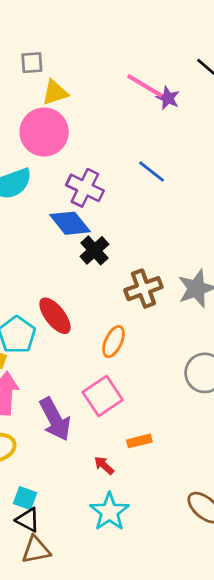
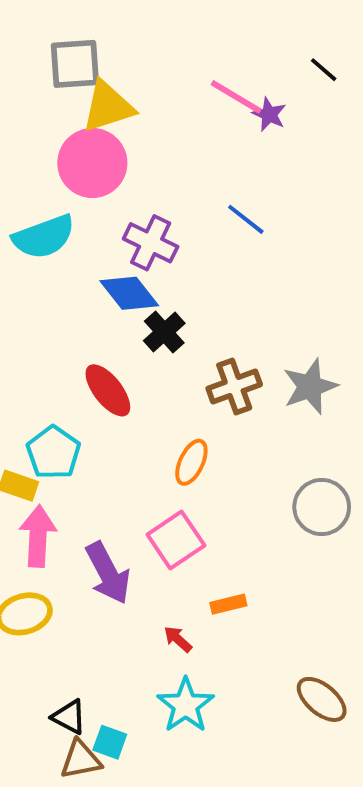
gray square: (32, 63) -> (75, 64), size x1.6
yellow triangle: (55, 93) -> (108, 107), size x1.4
red ellipse: (55, 316) -> (108, 390), moved
cyan square: (25, 498) -> (110, 742), moved

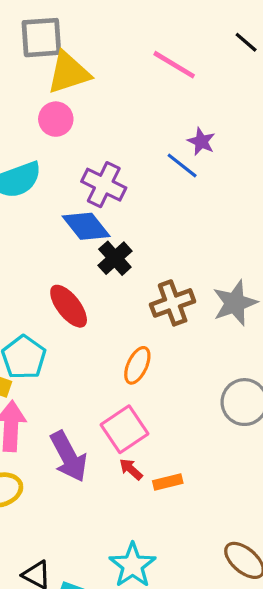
purple star: (269, 114) -> (201, 141), moved
pink circle: (92, 163) -> (56, 119), size x0.6
red arrow: (178, 639) -> (131, 469), moved

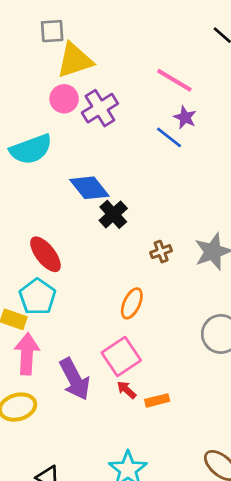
gray square: (41, 38) -> (52, 31), size x0.7
pink line: (174, 65) -> (174, 80), moved
purple cross: (104, 185) -> (100, 108), moved, turned 32
brown cross: (173, 303) -> (161, 252), size x0.6
red ellipse: (69, 306) -> (45, 254), moved

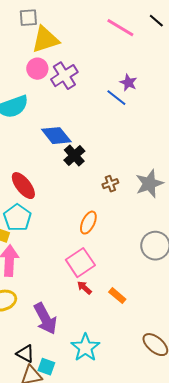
pink line: (174, 80) -> (120, 28), moved
purple arrow: (75, 379) -> (45, 319), moved
orange rectangle: (157, 400) -> (117, 296), moved, turned 54

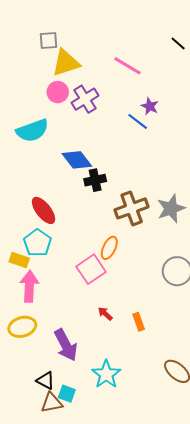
pink line: (120, 28) -> (127, 66), moved
black cross: (74, 156) -> (95, 180), turned 30
brown cross: (110, 184) -> (132, 208), size x2.0
pink square: (80, 263) -> (91, 269), moved
orange rectangle: (117, 296) -> (139, 322), turned 30

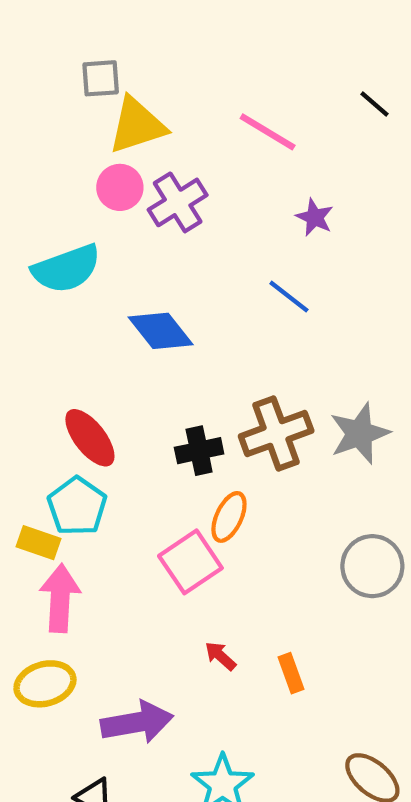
black line: (178, 44) -> (374, 104), moved
blue line: (138, 121) -> (289, 297), moved
black cross: (95, 180) -> (199, 451), moved
purple arrow: (66, 345) -> (137, 722), turned -72

